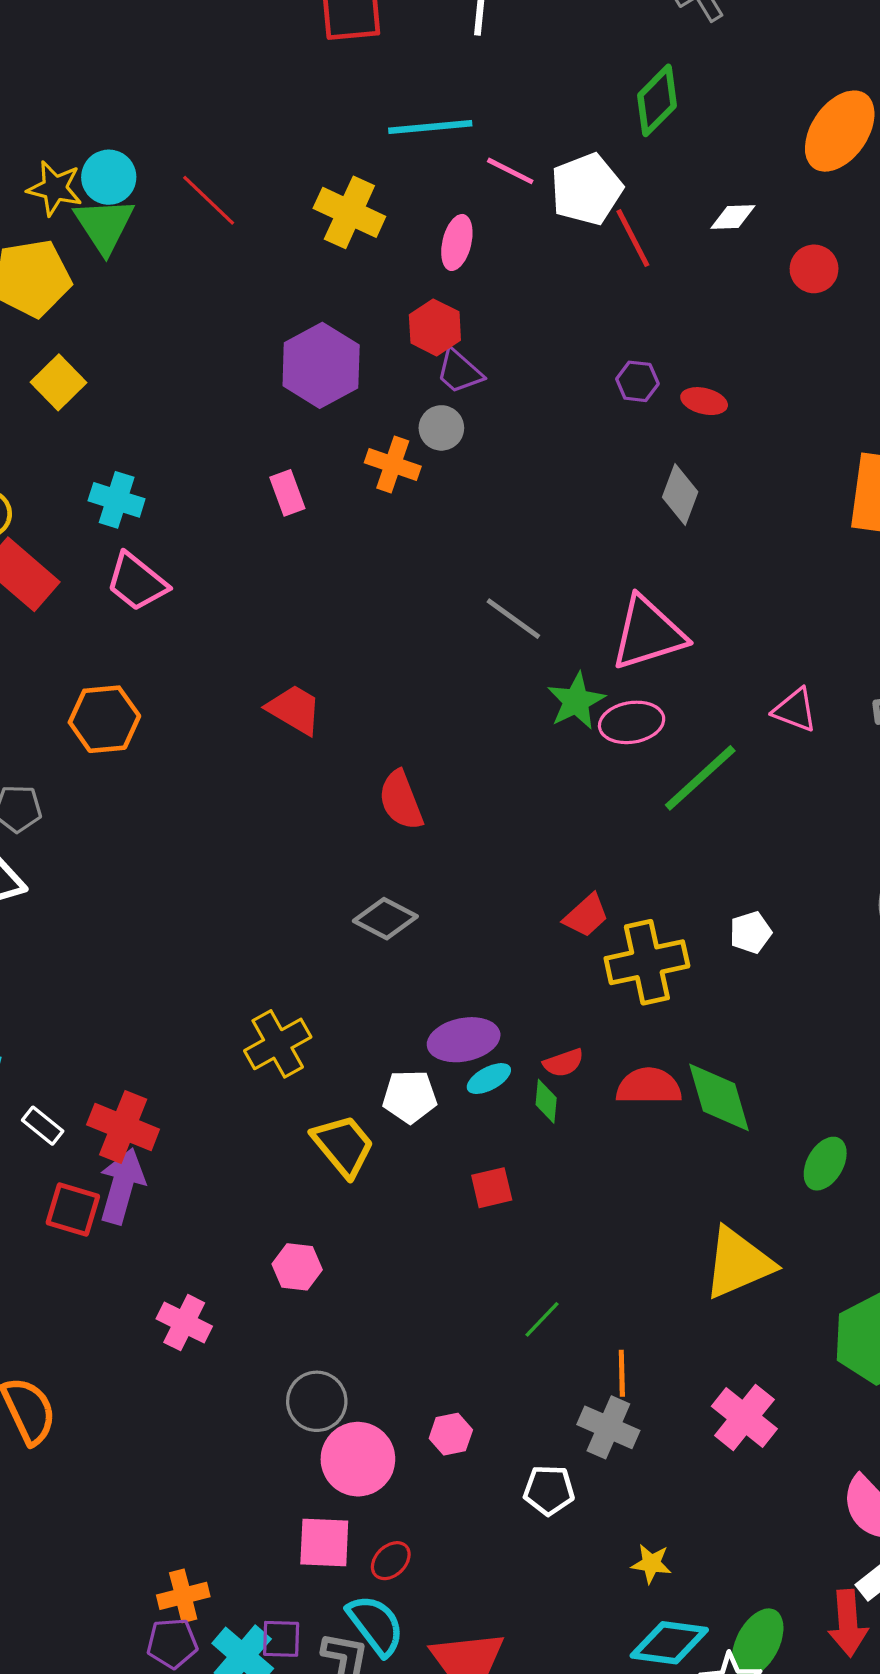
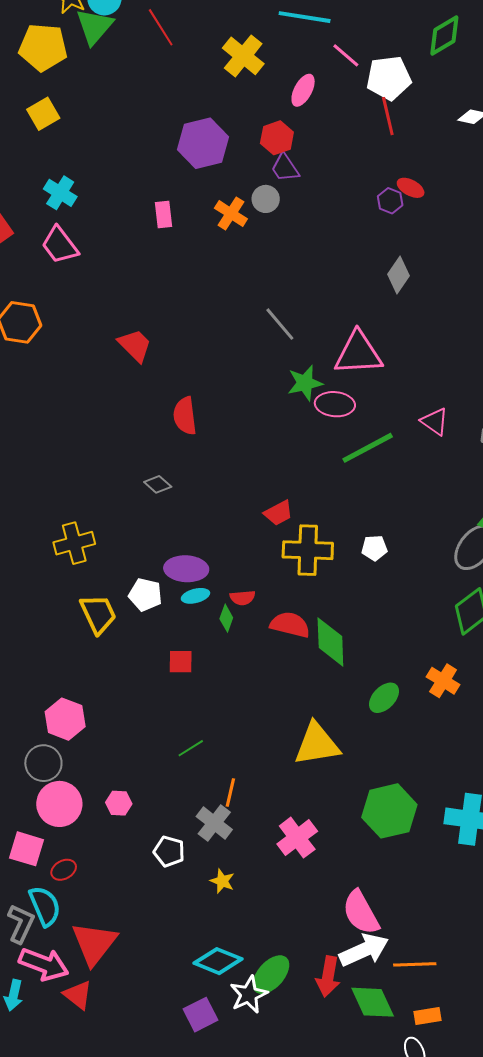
red line: (633, 238) -> (388, 116), moved
red ellipse: (704, 401) -> (411, 188), moved
gray diamond: (385, 919) -> (158, 484), size x0.7
pink hexagon: (297, 1267) -> (65, 719), moved, size x1.4
yellow star: (651, 1564) -> (222, 881), moved

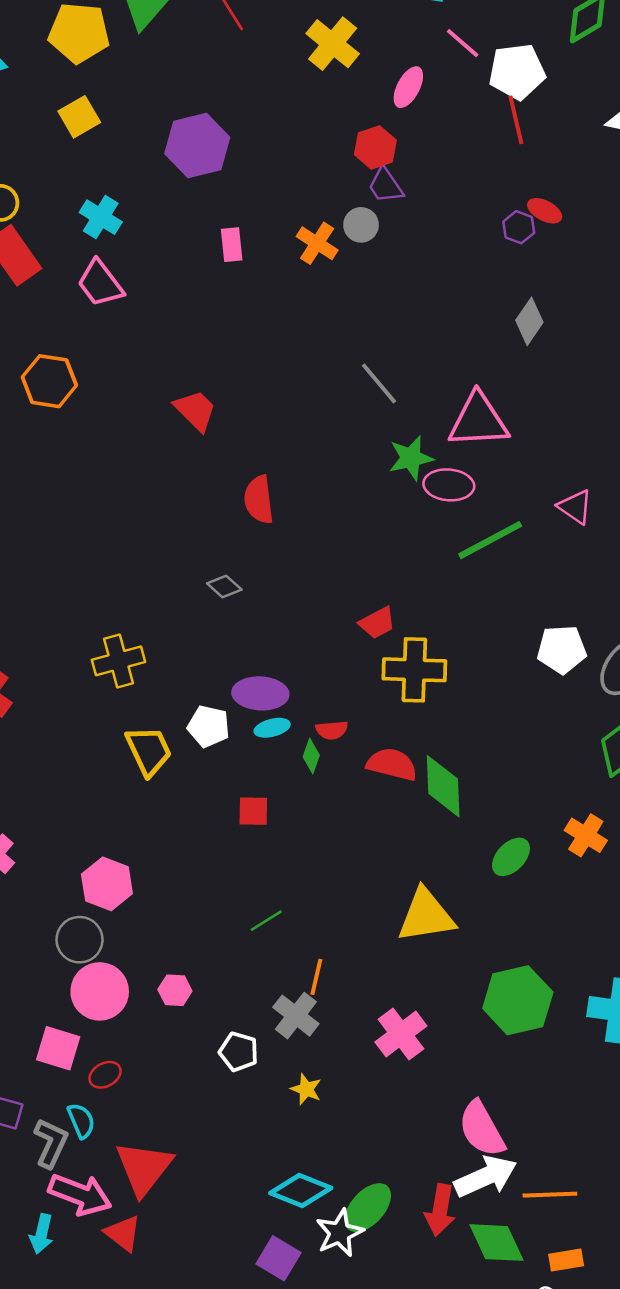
purple hexagon: (203, 143) -> (197, 146), moved
white pentagon: (374, 548) -> (562, 649), moved, size x1.5
cyan semicircle: (45, 906) -> (81, 1121), size x0.7
purple square: (200, 1015) -> (278, 1258), turned -32

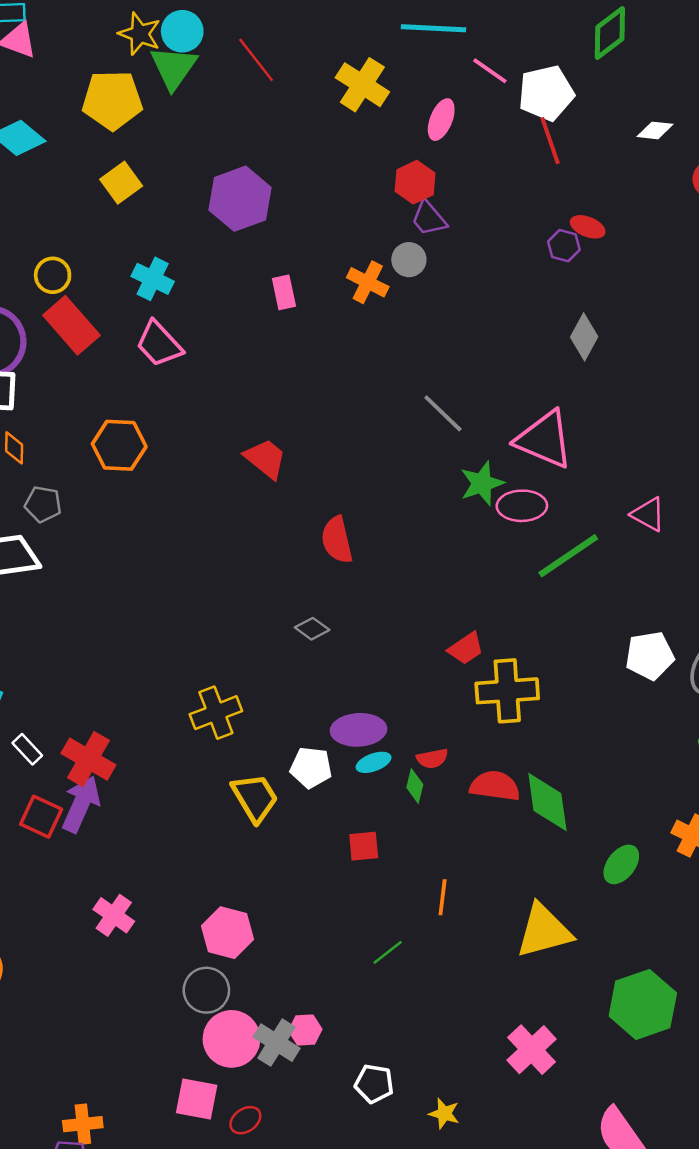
pink triangle: (478, 420) -> (544, 439), turned 32
orange line: (316, 977) -> (443, 897), moved
gray cross: (296, 1016) -> (277, 1043), moved

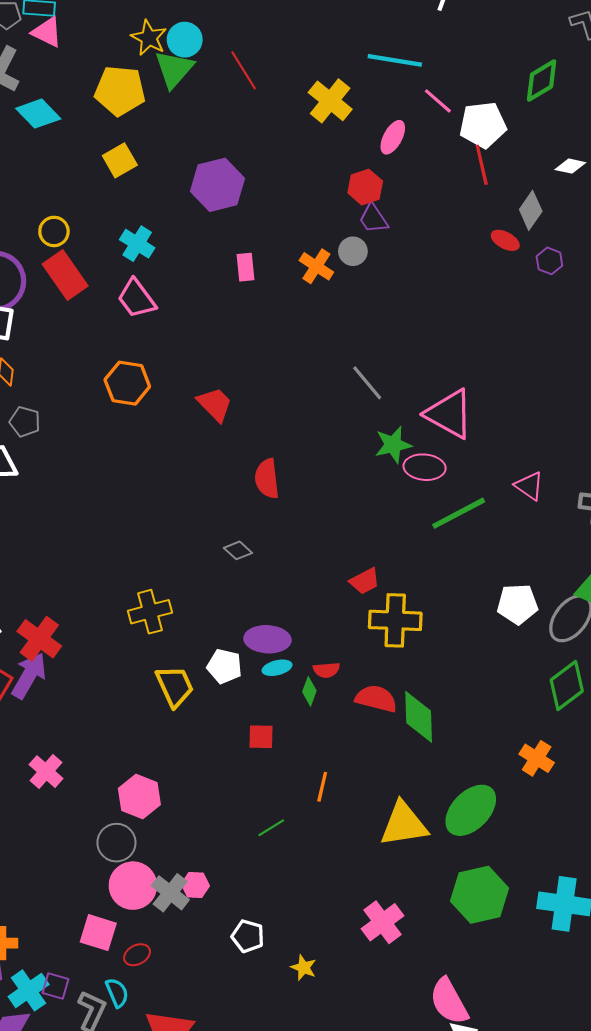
purple hexagon: (564, 246) -> (549, 261), moved
gray diamond: (584, 337) -> (531, 210), moved
orange hexagon: (119, 445) -> (127, 383), moved
green ellipse: (621, 864) -> (471, 810), moved, size x1.6

